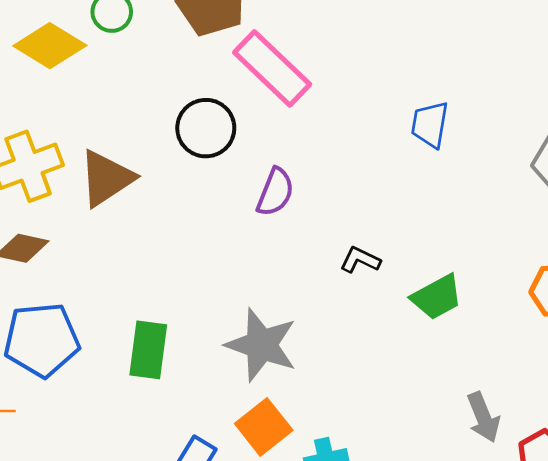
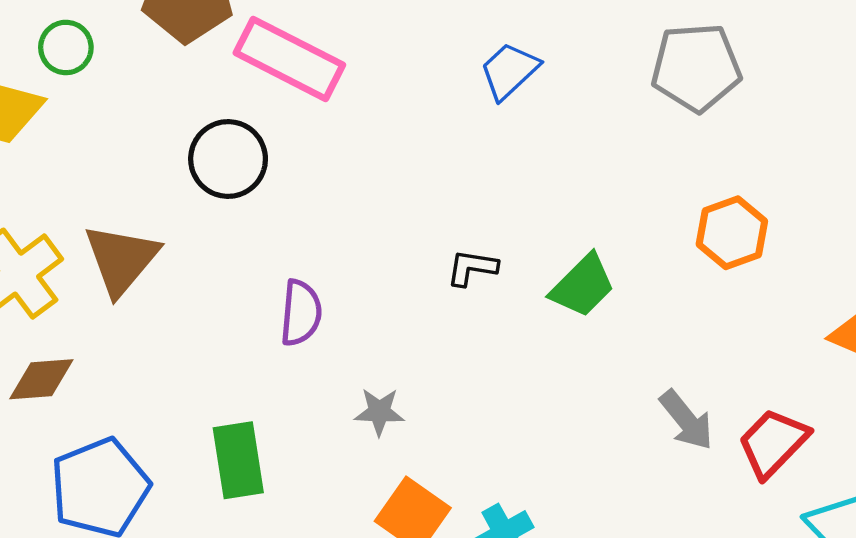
blue trapezoid: (430, 125) -> (509, 71), turned 54
purple semicircle: (275, 192) -> (301, 313), moved
gray star: (261, 345) -> (379, 412), size x0.5

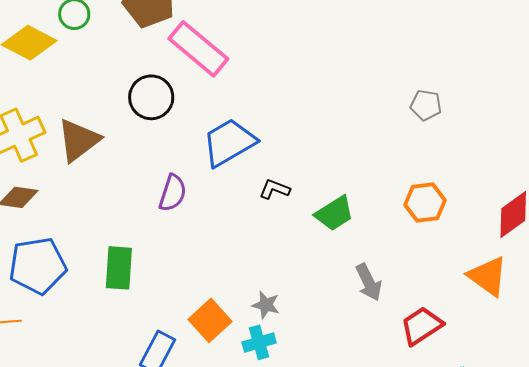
gray pentagon: (696, 67) -> (426, 105), size x0.6
blue trapezoid: (509, 71) -> (229, 142), moved, size x1.5
gray star: (379, 412) -> (266, 305), moved
gray arrow: (686, 420) -> (369, 282), moved

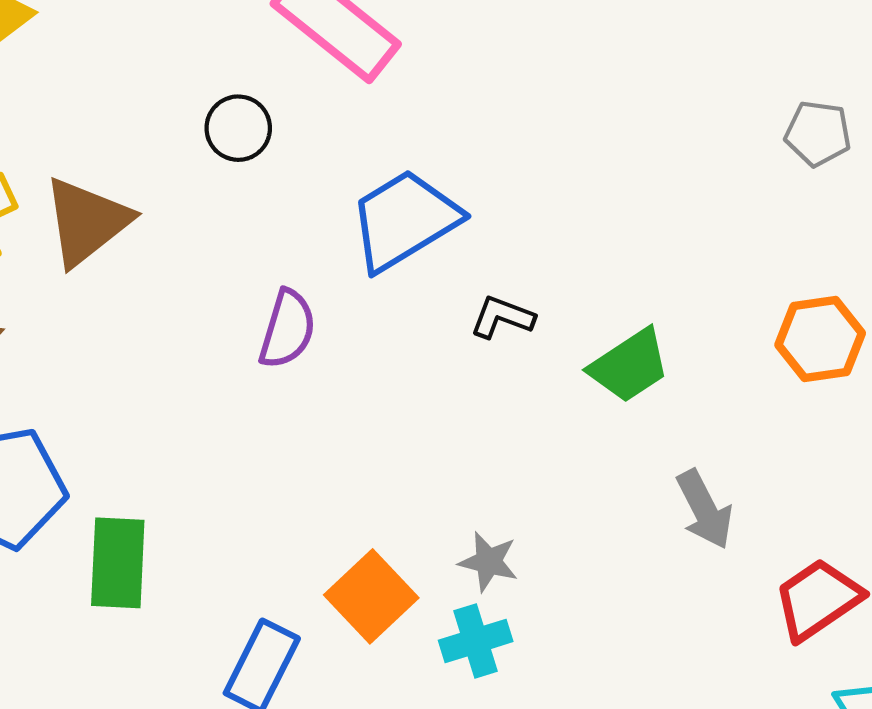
black circle: (151, 97) -> (238, 128), size x0.7
green rectangle: (119, 268) -> (118, 563), moved

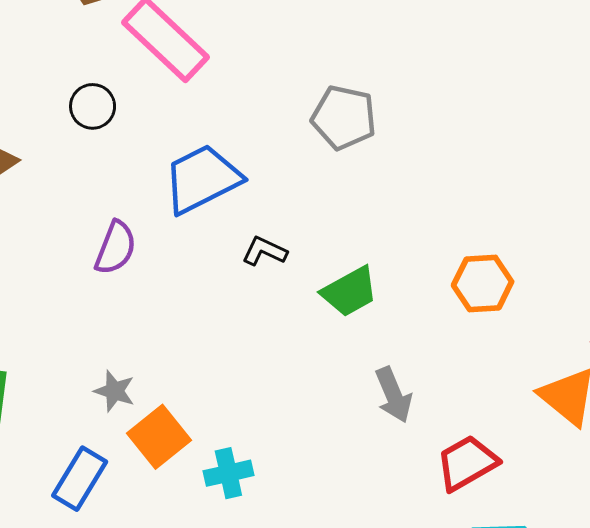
gray pentagon: (818, 133) -> (344, 117), moved, size x1.4
gray star: (488, 562) -> (115, 391), moved

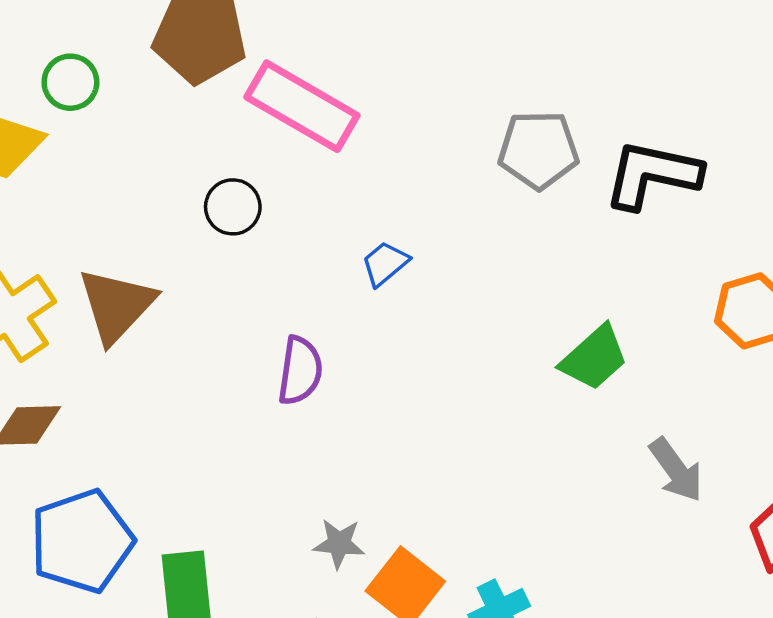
blue trapezoid: (202, 179) -> (385, 263), size x0.5
black L-shape: (264, 251) -> (652, 175), moved, size x1.8

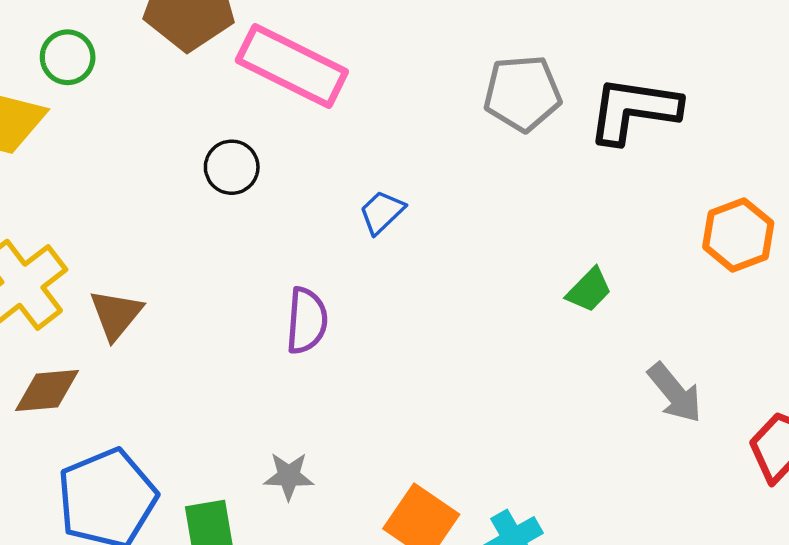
brown triangle: (116, 305) -> (116, 314), moved, size x0.7
green trapezoid: (594, 358) -> (589, 290), size x0.7
gray star: (339, 544) -> (289, 476), moved

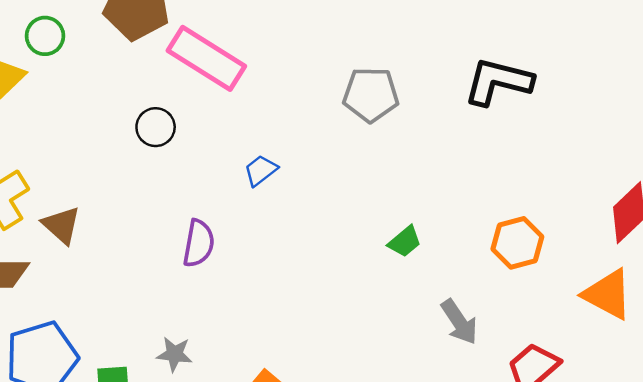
black L-shape: (634, 110) -> (498, 82), moved
orange hexagon: (738, 235) -> (517, 243), moved
brown triangle: (116, 314) -> (61, 225), turned -33

